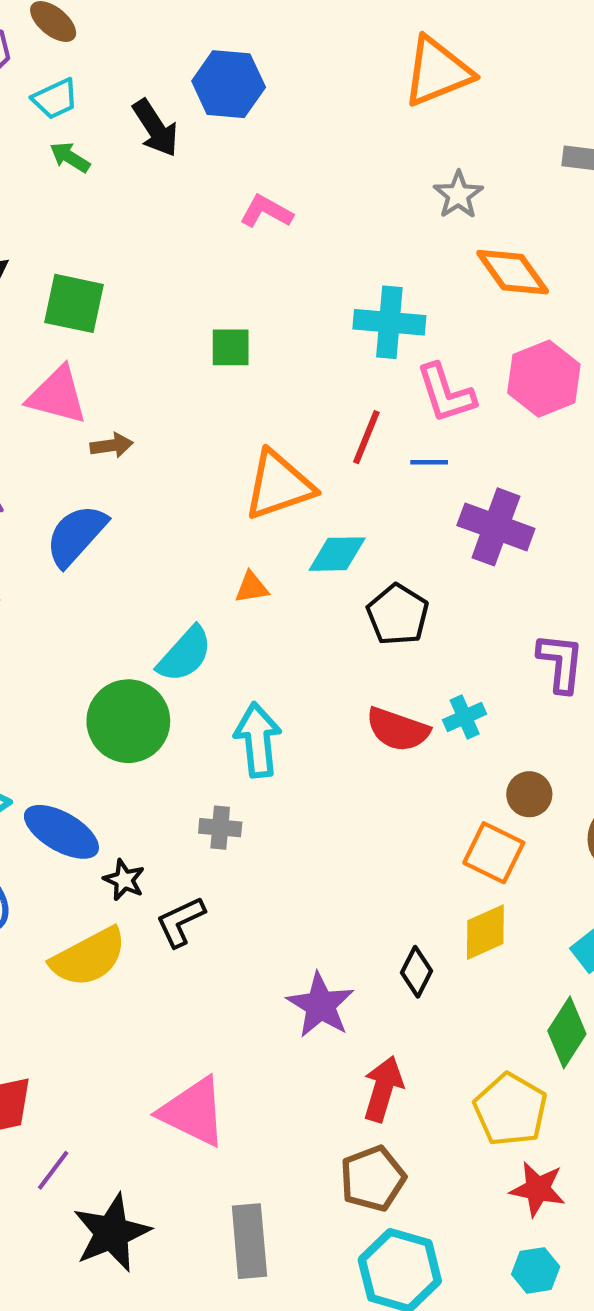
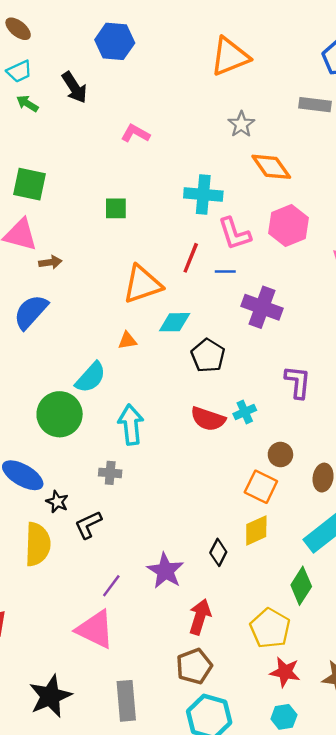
blue hexagon: (229, 84) -> (115, 41), moved
yellow semicircle: (89, 957) -> (38, 544), turned -60
purple line: (53, 1170) -> (111, 586), moved

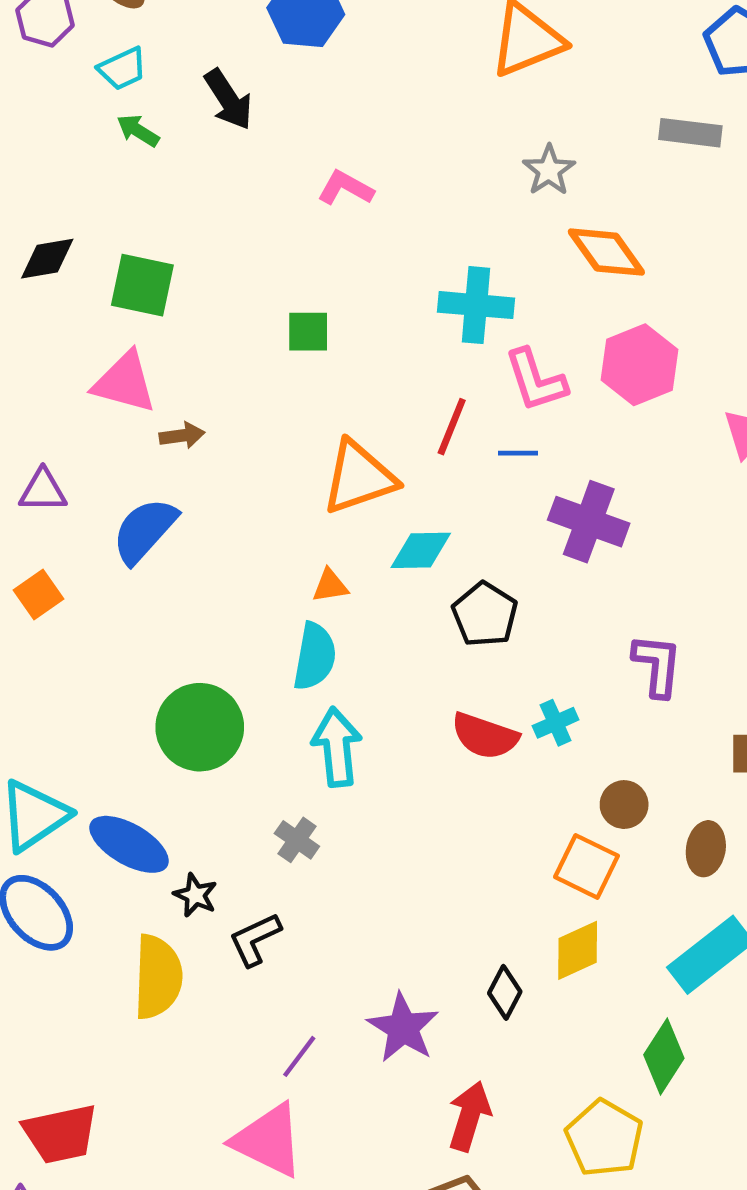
cyan semicircle: (91, 377) -> (315, 656), moved, turned -32
gray cross: (110, 473) -> (297, 840), turned 30

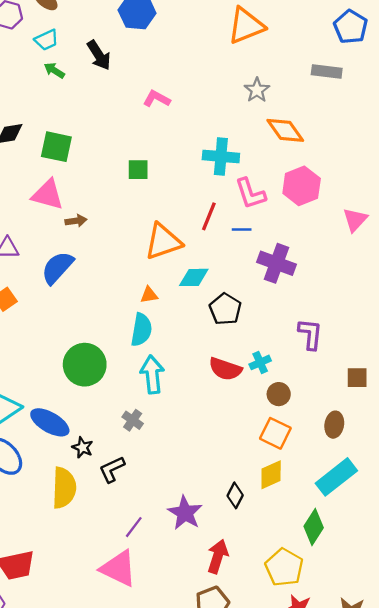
brown circle: (624, 805) -> (279, 394), moved

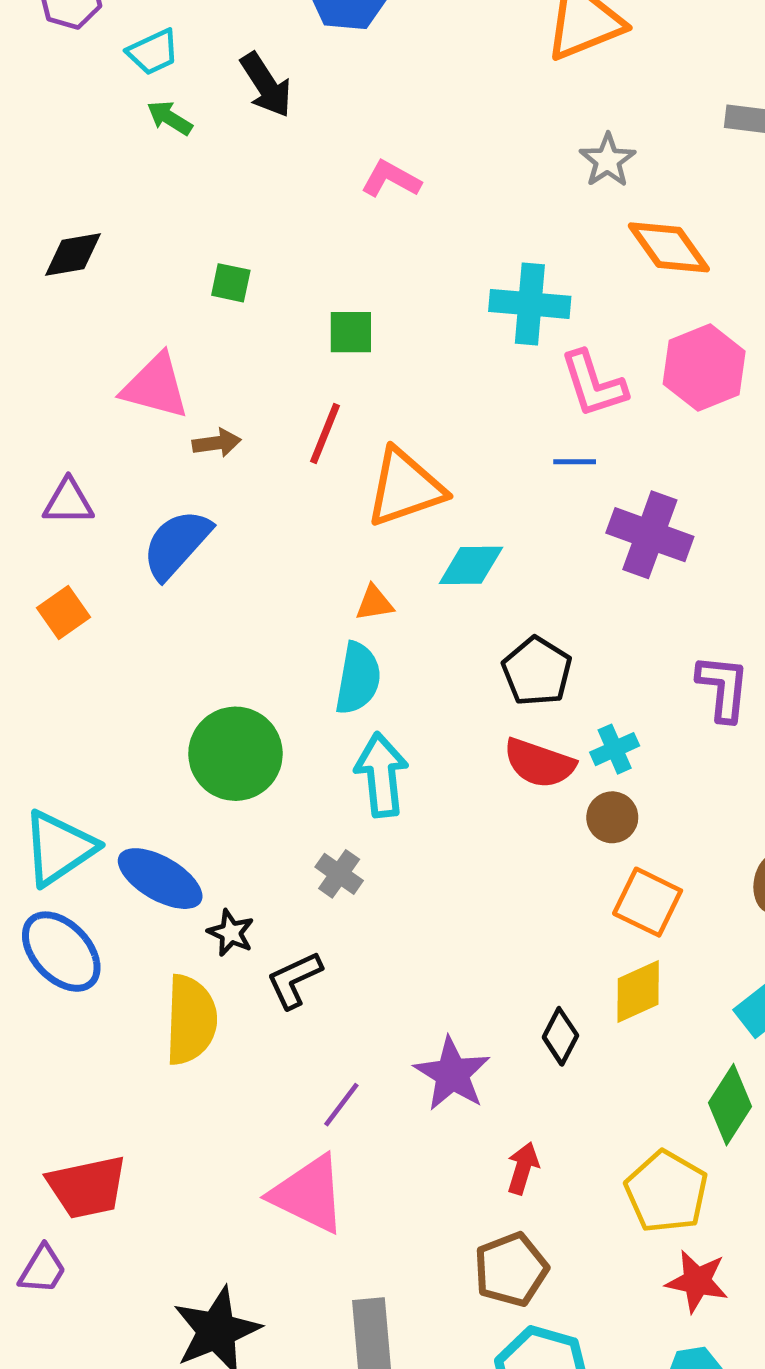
green square: (56, 147) -> (231, 283), moved, size x0.6
red line: (209, 216) -> (325, 433), moved
black pentagon: (225, 309) -> (537, 671), moved
brown circle: (279, 394) -> (612, 817), moved
red arrow: (218, 556) -> (523, 1168), size x0.7

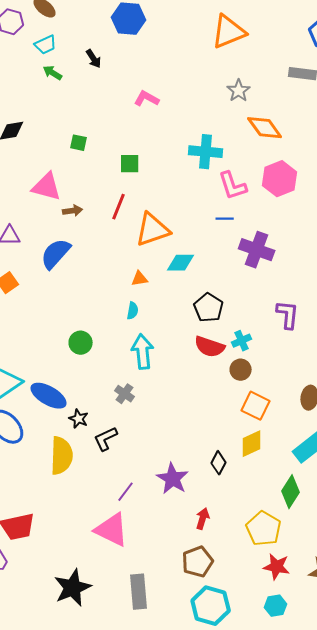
black arrow: (266, 85) -> (94, 59), size x0.7
cyan semicircle: (358, 678) -> (133, 311), size x0.6
green circle: (235, 754) -> (81, 343), size x0.6

